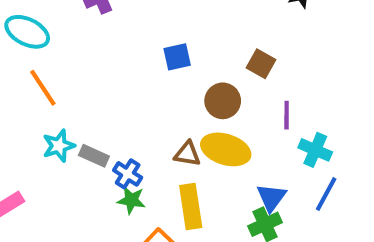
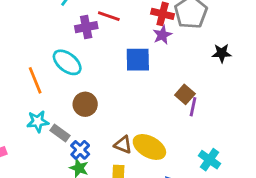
cyan ellipse: (27, 32) -> (67, 62), moved
blue square: (177, 57) -> (138, 60), moved, size x1.4
brown circle: (223, 101) -> (85, 104), moved
purple line: (287, 115) -> (193, 107), moved

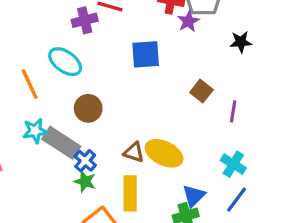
purple star: (162, 35) -> (188, 21), moved
purple line: (193, 107) -> (233, 111), moved
gray rectangle: (60, 133) -> (61, 143), size x1.6

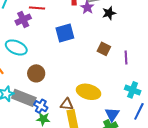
black star: (241, 42) -> (109, 13), moved
brown triangle: (134, 152) -> (67, 104), moved

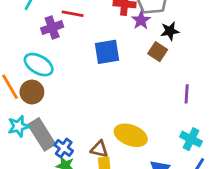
brown square: (104, 49) -> (158, 52), moved
brown circle: (36, 73) -> (32, 92), moved
gray rectangle: (24, 98) -> (42, 134), turned 30

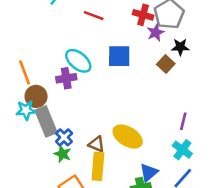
purple cross: (52, 28) -> (66, 78), moved
cyan ellipse: (39, 65) -> (78, 61), moved
brown circle: (32, 92) -> (36, 96), moved
purple line: (187, 94) -> (183, 121), moved

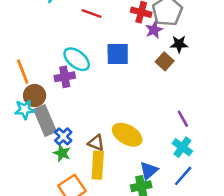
purple line: (183, 121) -> (183, 119), turned -42

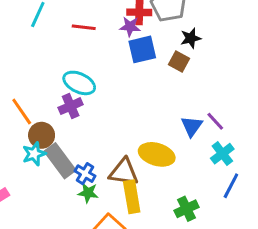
purple star: (154, 30) -> (130, 27), moved, turned -30
blue square: (118, 54) -> (142, 49), moved
brown triangle: (96, 143) -> (124, 172), size x1.5
cyan cross: (182, 147) -> (222, 154), turned 30
blue triangle: (149, 171) -> (192, 126), moved

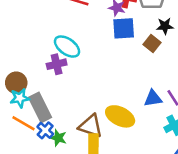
orange line: (22, 111) -> (24, 123), moved, turned -35
blue triangle: (192, 126) -> (153, 98), turned 36
brown circle: (42, 135) -> (16, 83), moved
blue cross: (85, 174) -> (45, 130), moved

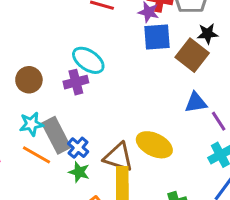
brown square: (152, 43) -> (192, 55), size x1.5
brown circle: (16, 83) -> (29, 80), moved
blue triangle: (153, 98) -> (196, 103), moved
blue cross: (45, 130) -> (78, 148), moved

